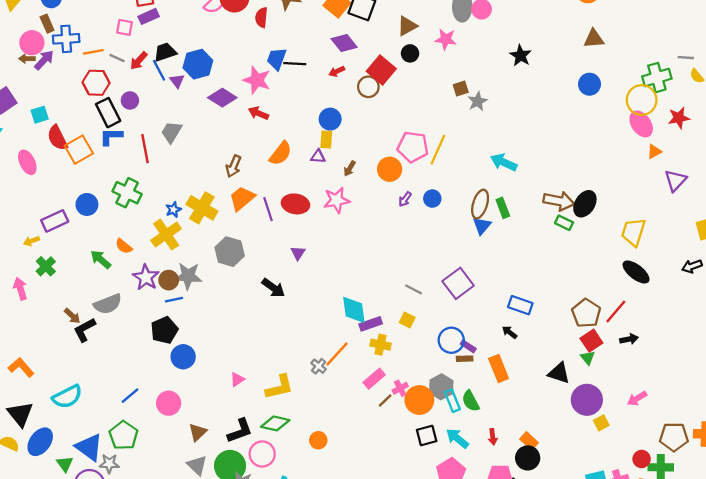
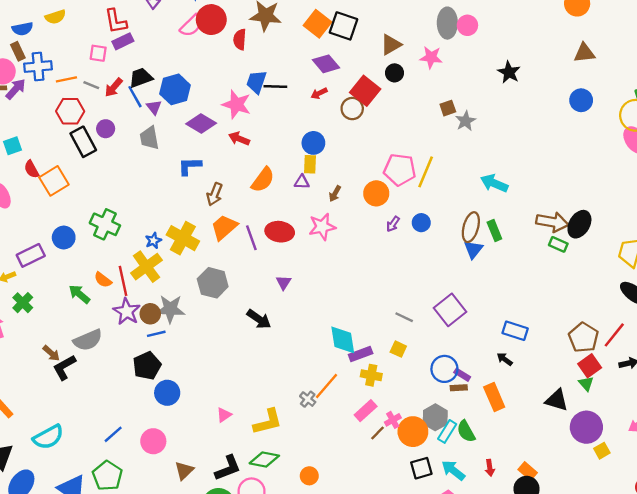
gray trapezoid: (171, 132) -> (149, 138), moved, turned -40
blue L-shape: (111, 137) -> (190, 166), moved
red semicircle: (57, 138) -> (31, 169), size x0.7
red line: (145, 149) -> (123, 281), moved
cyan rectangle: (452, 401) -> (447, 431), turned 55

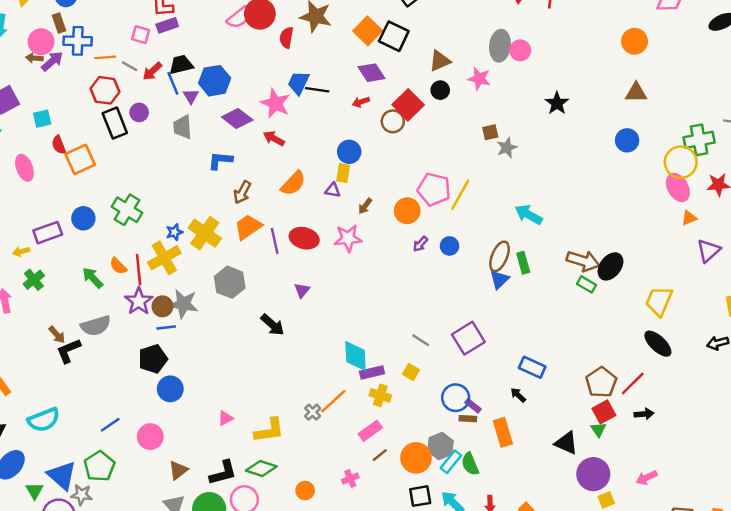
pink cross: (393, 420) -> (350, 479), moved

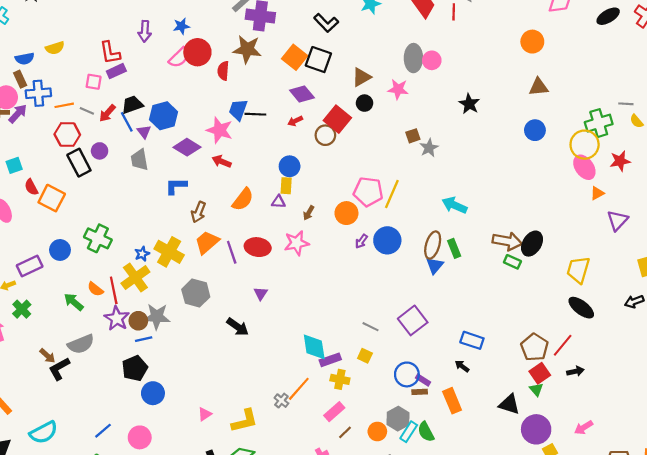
orange square: (80, 159) -> (52, 198), turned -32
blue circle: (450, 246) -> (387, 240), size x1.6
orange circle: (416, 458) -> (377, 431), size x0.7

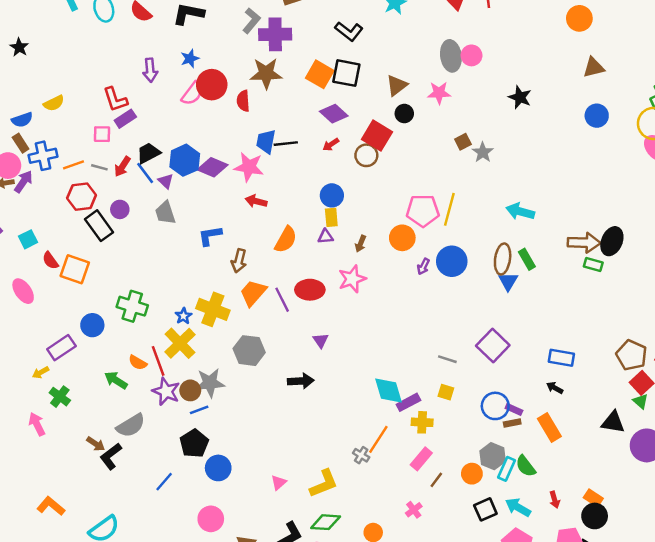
purple diamond: (187, 147) -> (212, 167), moved
black arrow: (238, 327) -> (301, 381), turned -30
blue line: (103, 431) -> (164, 482), moved

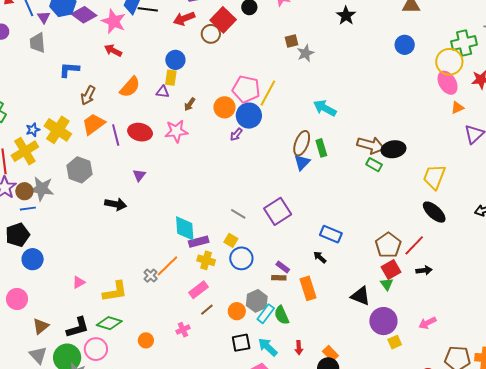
red arrow: (331, 145) -> (184, 18), size x1.5
black ellipse: (612, 241) -> (393, 149), turned 45
blue circle: (452, 261) -> (249, 116), moved
blue circle: (495, 406) -> (241, 258), moved

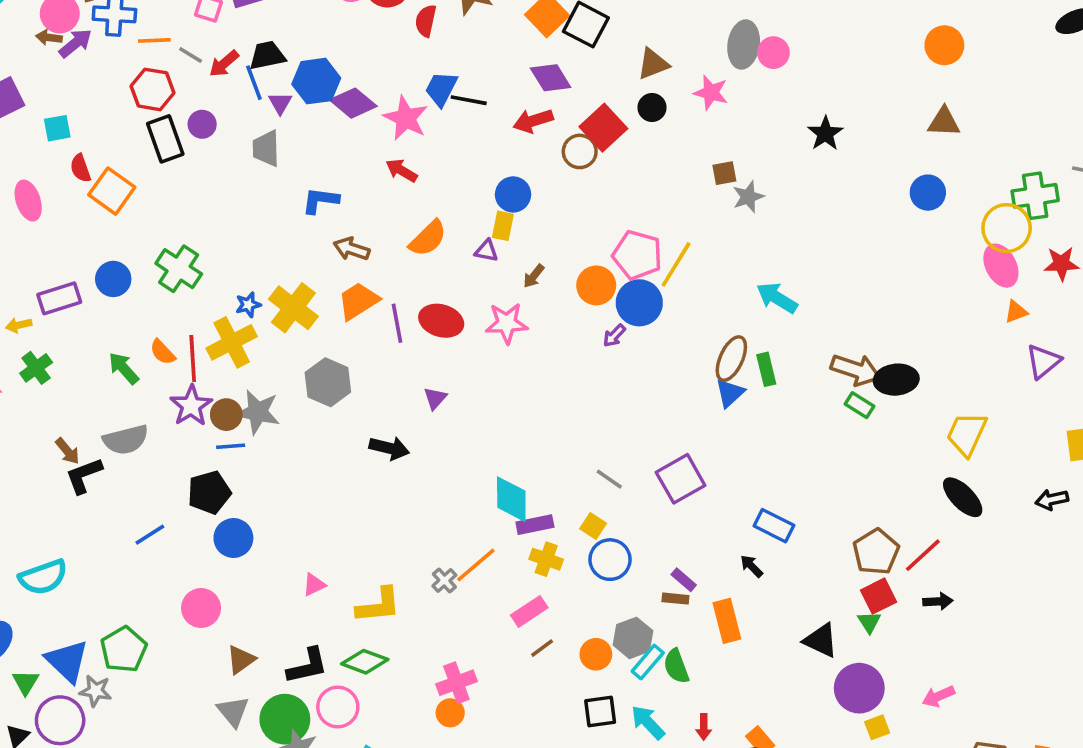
brown arrow: (88, 95) -> (351, 249), turned 78
pink cross: (183, 330) -> (456, 683), moved, size x1.5
orange circle: (146, 340) -> (450, 713), moved

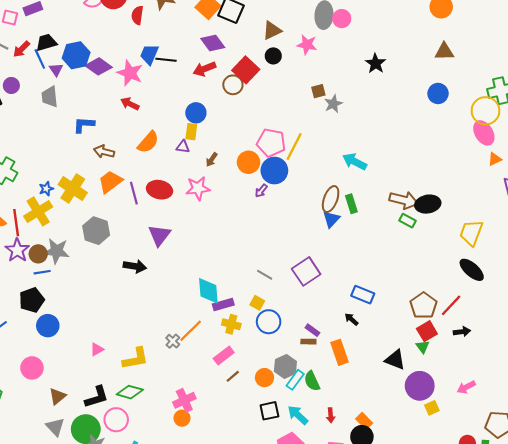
purple triangle: (435, 398) -> (159, 235), size x1.6

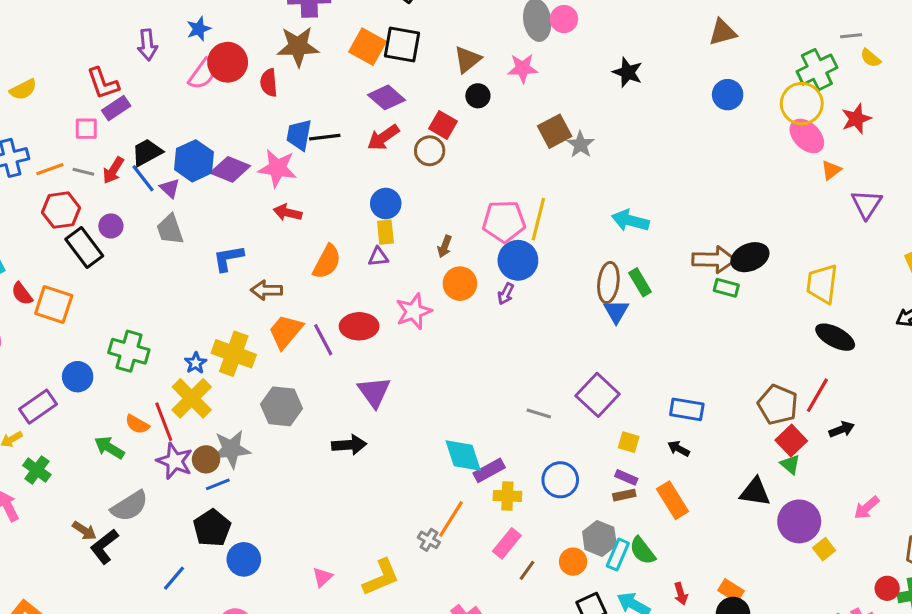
red square: (246, 70) -> (443, 125), size x0.7
brown square: (318, 91) -> (555, 131), size x1.5
brown arrow: (212, 160) -> (445, 246), moved
orange circle: (248, 162) -> (460, 284), moved
yellow square: (257, 303) -> (629, 442), moved

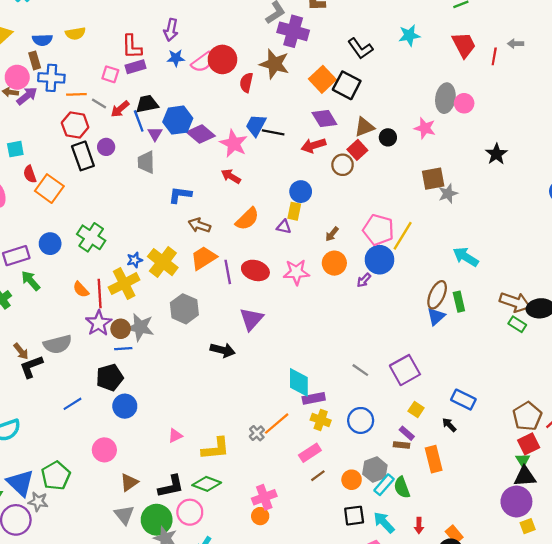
blue star: (199, 29) -> (176, 58), moved
brown triangle: (468, 59) -> (364, 127), moved
green arrow: (109, 448) -> (31, 281), moved
black triangle: (755, 492) -> (525, 476), moved, turned -30

